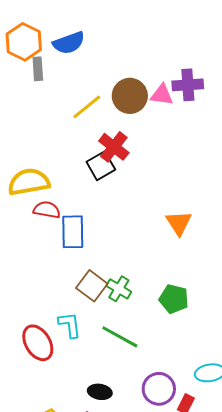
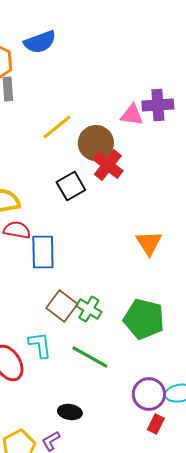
blue semicircle: (69, 43) -> (40, 42), moved
brown circle: (130, 96) -> (96, 143), moved
red cross: (114, 147) -> (108, 165), moved
green pentagon: (174, 299) -> (144, 319), size x1.4
purple circle: (159, 389) -> (149, 394), moved

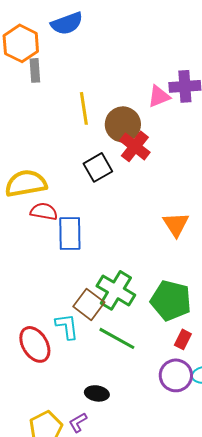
pink triangle: (132, 115) -> (159, 96), turned -30
yellow line: (57, 127) -> (84, 108), turned -60
brown square: (62, 306) -> (89, 304), moved
green cross: (89, 309) -> (116, 290), size x1.5
red rectangle: (156, 424) -> (183, 339), moved

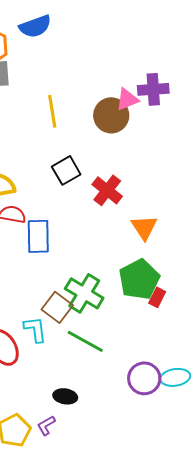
brown circle: (123, 124) -> (111, 115), moved
red cross: (135, 146) -> (107, 190), moved
green pentagon: (171, 300) -> (139, 279), moved, turned 30
red rectangle: (183, 339) -> (157, 297), moved

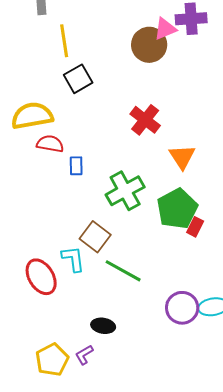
yellow line: (52, 111) -> (64, 41), moved
black square: (66, 170) -> (78, 79), moved
blue rectangle: (38, 236) -> (76, 166), size x0.6
green cross: (84, 293) -> (125, 191), moved, turned 30

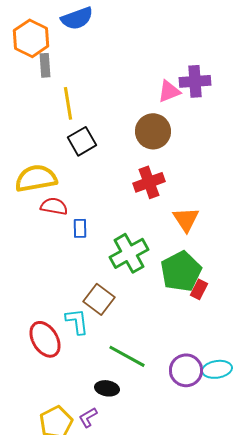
brown circle: (149, 45) -> (153, 131), moved
red cross: (145, 120) -> (149, 182), turned 32
green line: (123, 271) -> (127, 356), moved

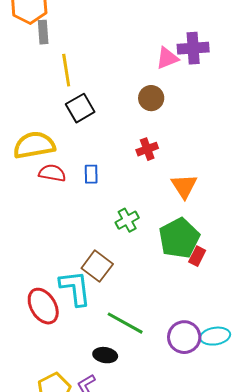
brown circle: (153, 131) -> (151, 98), size x0.7
red cross: (149, 182) -> (147, 149), size x0.7
blue rectangle: (80, 228) -> (91, 174), moved
green cross: (129, 253) -> (127, 220), size x0.6
cyan L-shape: (77, 321) -> (75, 288), size x1.4

